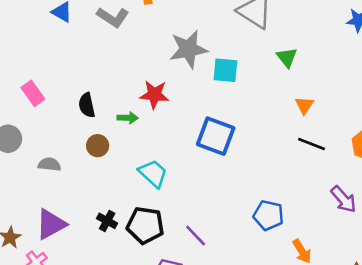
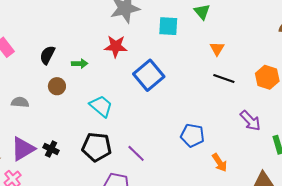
cyan square: (225, 70) -> (168, 26), moved
red star: (154, 95) -> (116, 46), moved
black semicircle: (87, 105) -> (47, 55), turned 42
blue square: (216, 136) -> (149, 75), turned 32
black cross: (107, 221) -> (51, 149), moved

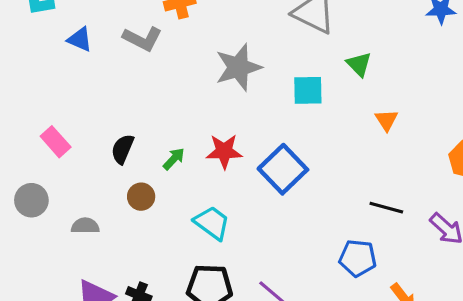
red star: (116, 46) -> (224, 151), moved
green arrow: (80, 64) -> (174, 159), turned -42
black line: (224, 79) -> (386, 208), moved

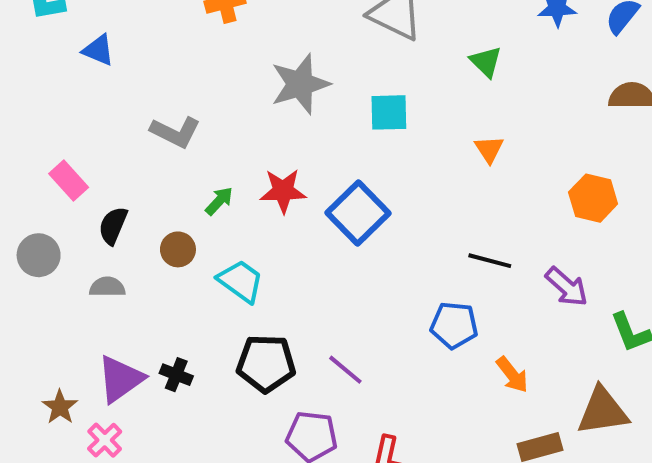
gray L-shape: (142, 39) -> (175, 132), moved
green triangle: (359, 64) -> (486, 62), moved
black semicircle: (123, 149) -> (113, 226), moved
cyan trapezoid: (212, 223) -> (241, 281), moved

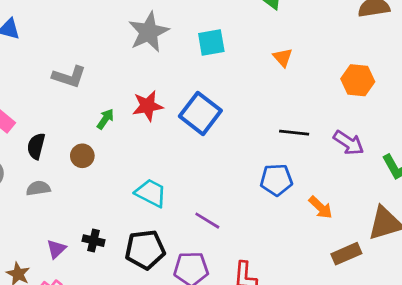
cyan trapezoid: (241, 281) -> (151, 193), moved
black pentagon: (266, 363) -> (145, 250), moved
purple triangle: (120, 379) -> (56, 249), size x0.6

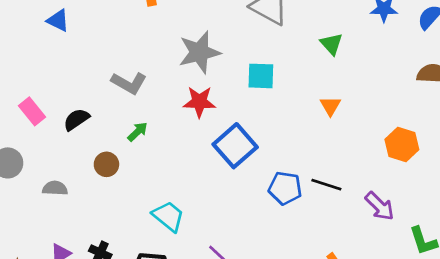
gray L-shape: (69, 77) -> (129, 83), moved
red star: (148, 106) -> (199, 102), moved
black semicircle: (36, 146) -> (76, 119), moved, turned 30
blue pentagon: (276, 180) -> (285, 188), moved

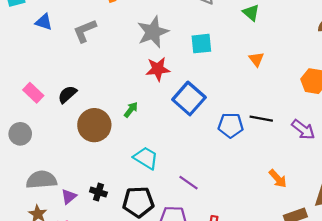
gray L-shape: (129, 83) -> (85, 31), moved, turned 135
green arrow: (137, 132) -> (131, 110), moved
brown circle: (106, 164) -> (94, 125), size x1.8
gray semicircle: (55, 188) -> (41, 180), moved, size x1.6

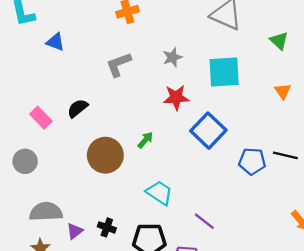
gray L-shape: (85, 31) -> (119, 65), moved
gray star: (153, 32) -> (172, 57), size x0.6
cyan square: (201, 44) -> (224, 72), size x1.4
black semicircle: (67, 94) -> (78, 108), moved

